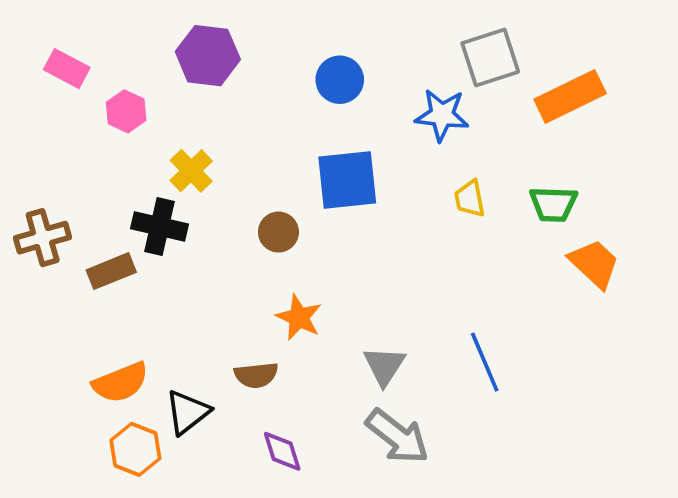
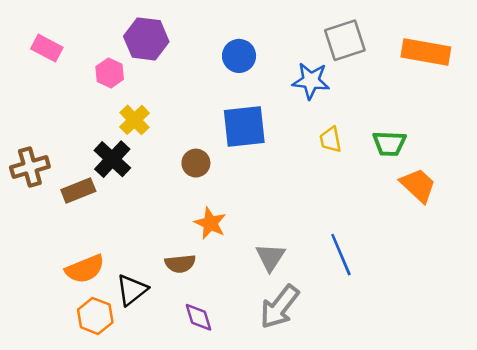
orange rectangle: (570, 96) -> (426, 52), moved, turned 36
pink hexagon: (126, 111) -> (110, 73), moved
black cross: (160, 226) -> (112, 159), turned 30
gray arrow: (397, 436) -> (280, 307), turned 90

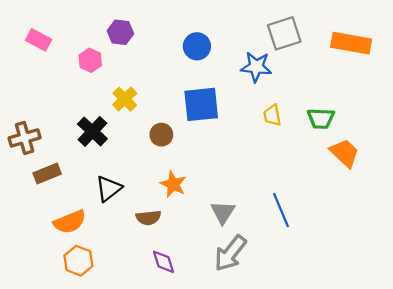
purple hexagon: (146, 39) -> (120, 32), size x0.7
yellow cross: (134, 120) -> (125, 99), moved
brown rectangle: (78, 191) -> (47, 173), moved
black triangle: (132, 290) -> (109, 189), moved

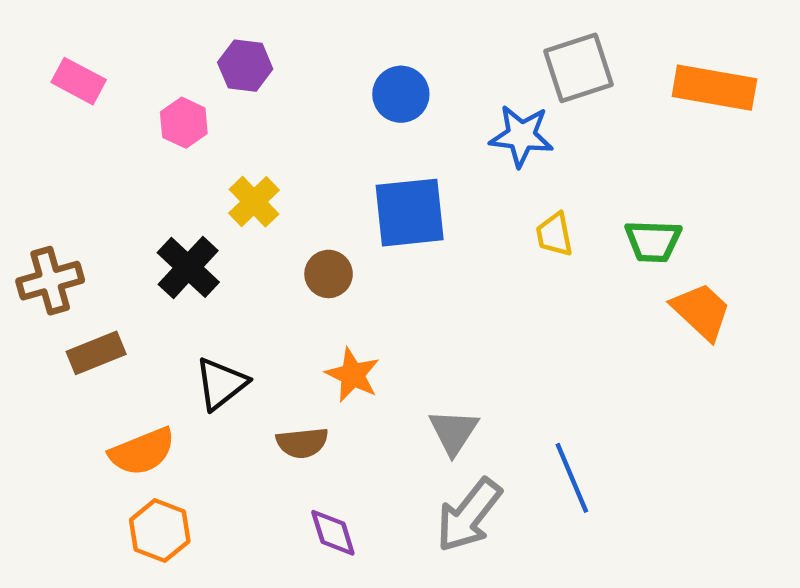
blue line: (281, 210) -> (572, 478), moved

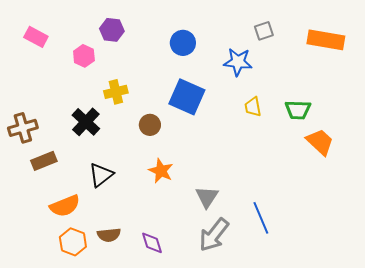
gray square: (578, 68) -> (264, 31), size x0.6
yellow cross: (254, 202) -> (116, 92), turned 30
blue square: (410, 213) -> (187, 97), turned 30
brown semicircle: (302, 443) -> (109, 235), moved

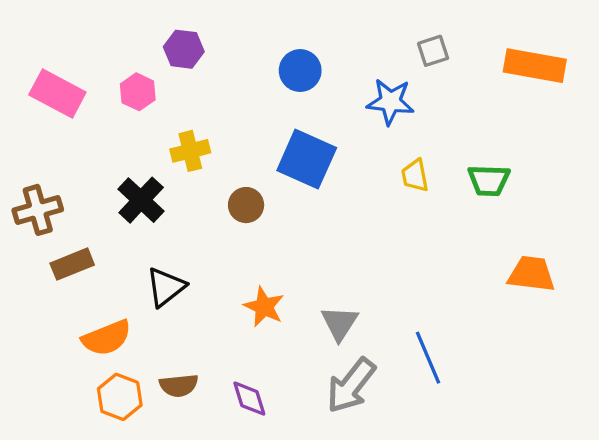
pink rectangle: (36, 37) -> (57, 93), moved, size x1.4
orange trapezoid: (320, 142) -> (531, 274), moved, turned -36
orange star: (161, 171) -> (264, 307), moved

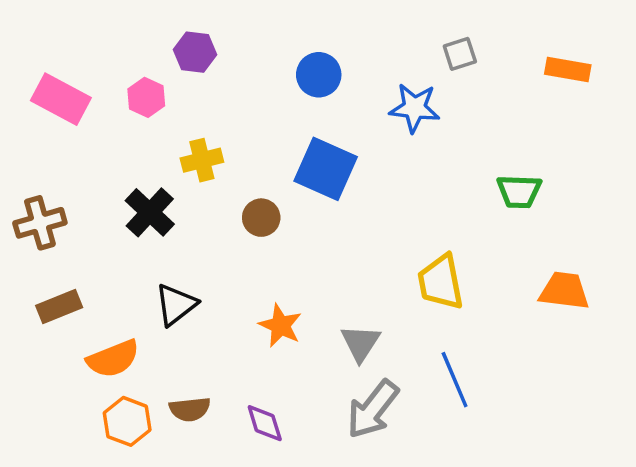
orange rectangle: (535, 66) -> (568, 70), size x0.7
yellow trapezoid: (415, 176) -> (441, 282), moved, size x1.6
brown rectangle: (72, 264) -> (59, 306), moved

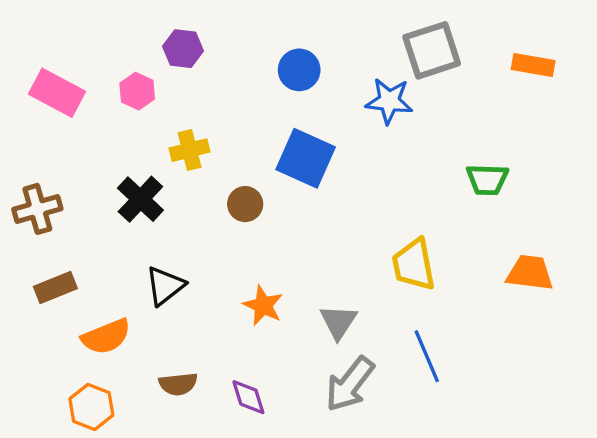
gray square: (460, 54) -> (432, 50), size x1.8
orange hexagon: (127, 421) -> (91, 407), moved

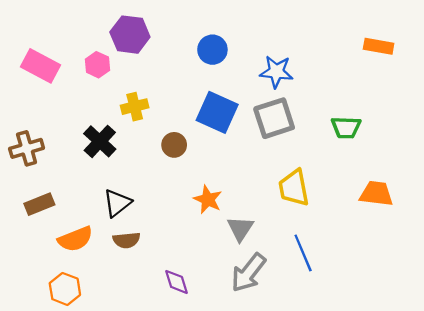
purple hexagon: (183, 49) -> (130, 35), size x1.4
gray square: (432, 50) -> (274, 118), moved
orange star: (263, 306) -> (208, 199), moved
brown semicircle: (178, 384) -> (126, 240), moved

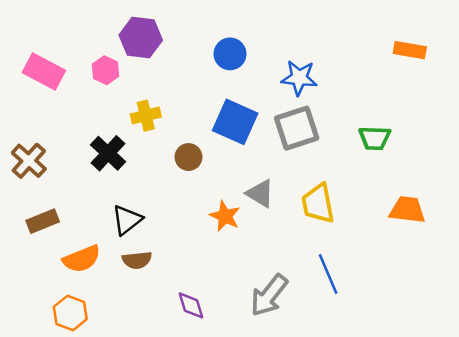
brown cross: (27, 148) -> (29, 161), turned -32
gray triangle: (240, 229) -> (260, 193), moved, turned -32

